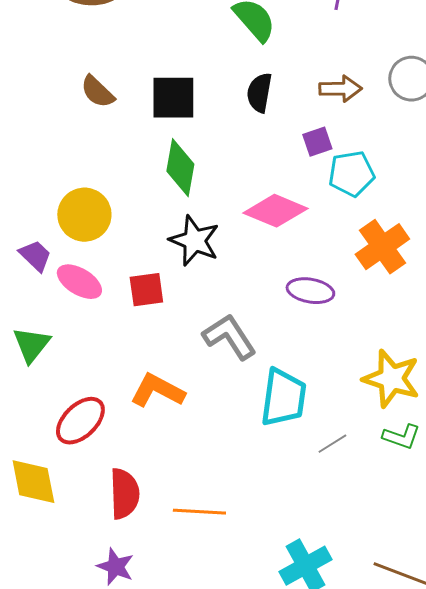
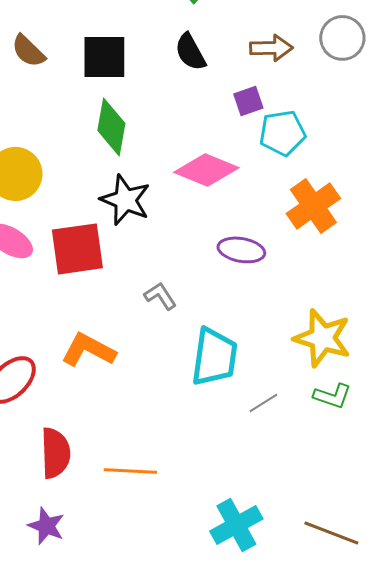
black semicircle: (259, 93) -> (190, 52), turned -39
red square: (146, 290) -> (77, 249), size x1.5
gray L-shape: (229, 337) -> (160, 296), size x0.6

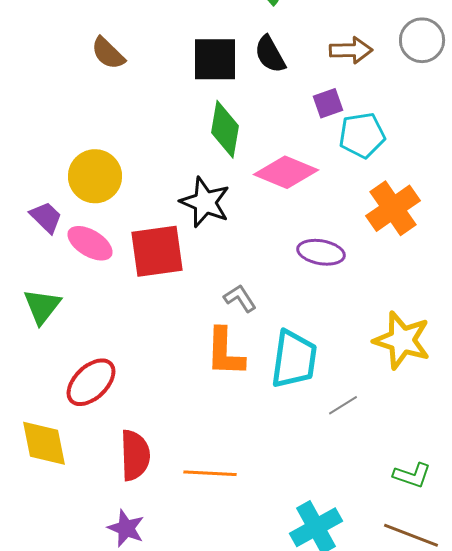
black square: (104, 57) -> (215, 59), moved
green diamond: (111, 127) -> (225, 129), moved
orange L-shape: (88, 350) -> (225, 352), moved, turned -116
green L-shape: (332, 396) -> (412, 475), moved

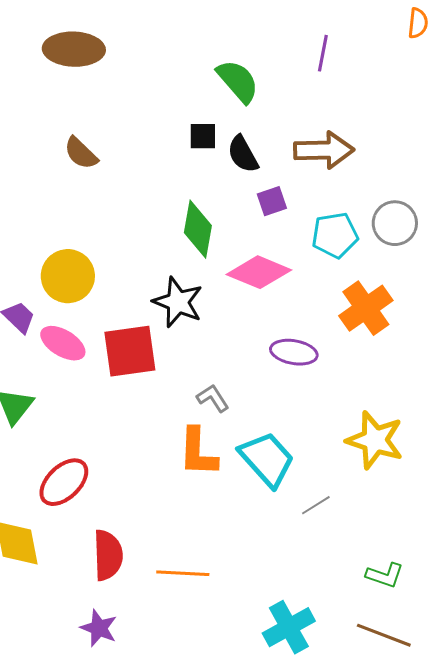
gray circle: (422, 40) -> (395, 223), moved
brown arrow: (351, 50) -> (324, 150), size x1.4
black square: (215, 59) -> (203, 136), moved, size x0.6
purple square: (328, 103) -> (272, 201), moved
cyan trapezoid: (294, 359) -> (267, 459), turned -50

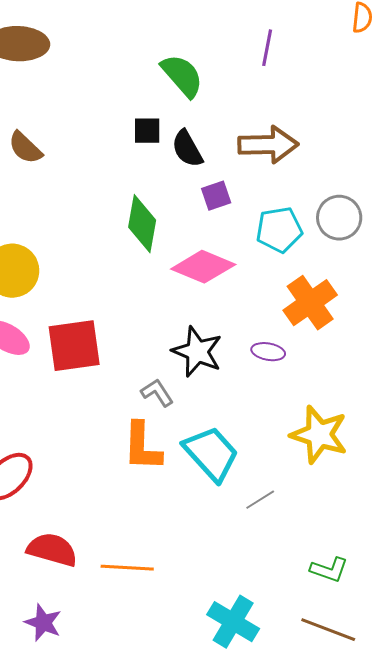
black star: (178, 302) -> (197, 352), moved
purple ellipse: (294, 352) -> (268, 352), moved, size x0.7
red semicircle: (108, 555) -> (52, 550), turned -72
cyan cross: (289, 627) -> (233, 622), turned -30

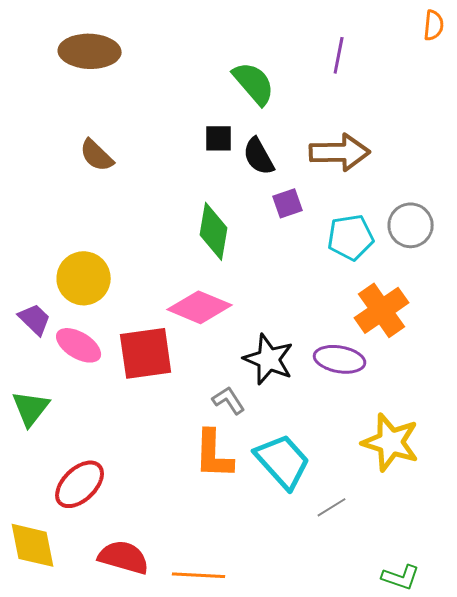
pink diamond: (203, 267) -> (200, 307), moved
purple ellipse: (268, 352) -> (340, 359), size x1.5

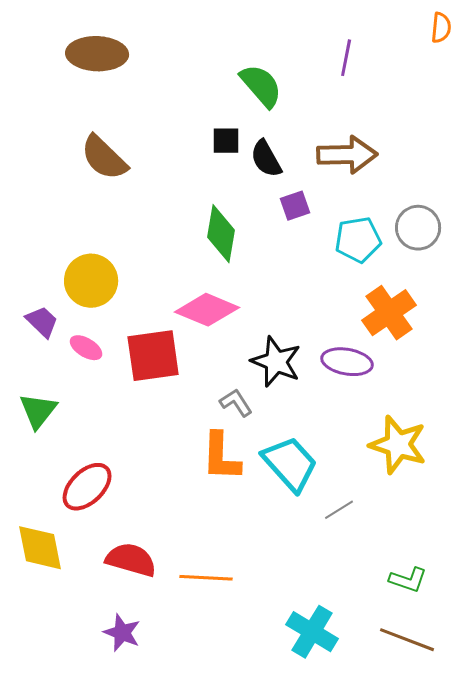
brown semicircle: (97, 155) -> (104, 158), size x1.4
pink ellipse: (79, 345) -> (86, 348), size x0.7

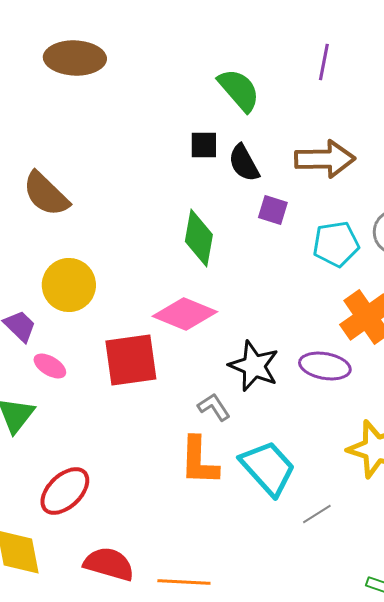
brown semicircle: (104, 158) -> (46, 194), moved
purple square: (295, 206) -> (273, 210), turned 36
pink ellipse: (86, 348) -> (50, 366), moved

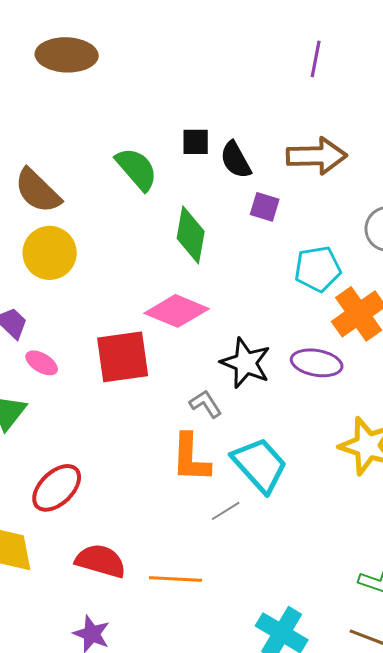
green semicircle: (239, 90) -> (137, 169), moved
cyan pentagon: (336, 244) -> (318, 269), moved
yellow circle: (69, 285) -> (50, 253), moved
gray line: (317, 514) -> (226, 511), moved

